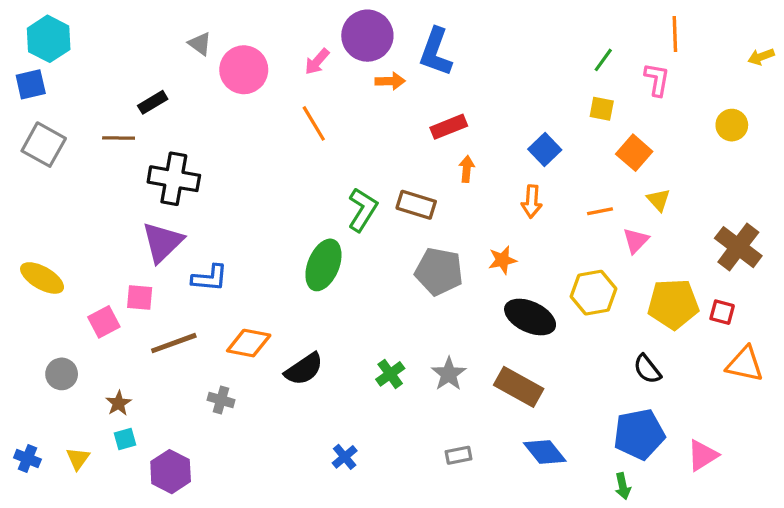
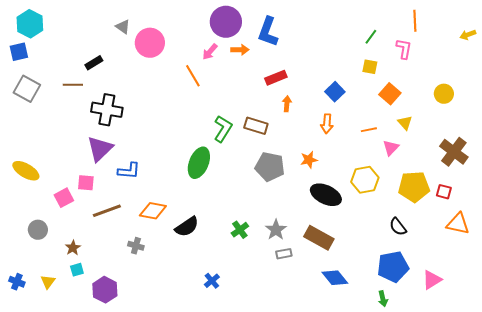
pink arrow: (317, 62) -> (210, 52), moved
yellow circle: (732, 125) -> (444, 94), moved
gray rectangle: (458, 455) -> (284, 254), moved

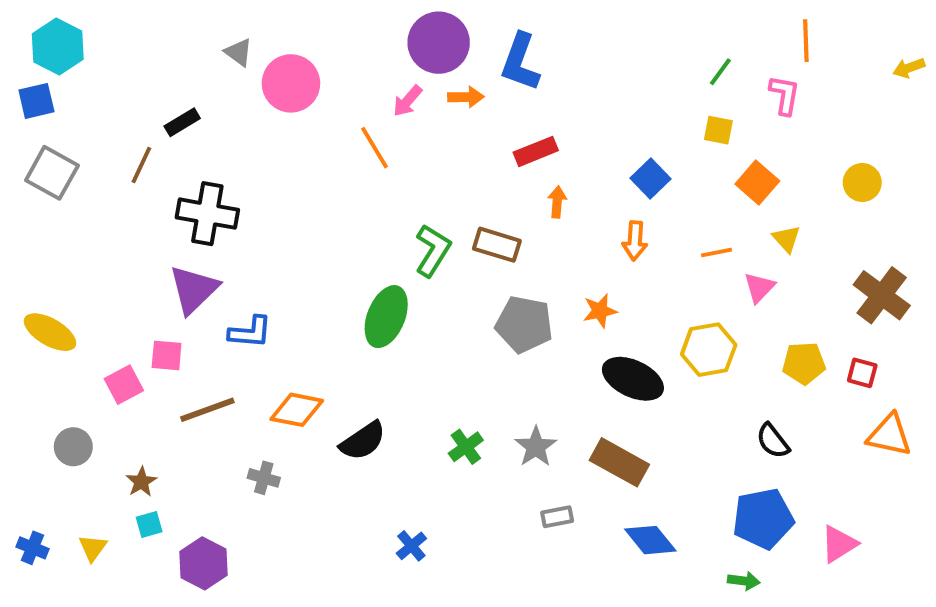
brown line: (73, 85) -> (141, 165), turned -66
yellow pentagon: (414, 187) -> (804, 363), size x0.7
gray rectangle: (284, 254) -> (557, 517), moved
green arrow: (383, 299) -> (744, 581), turned -70

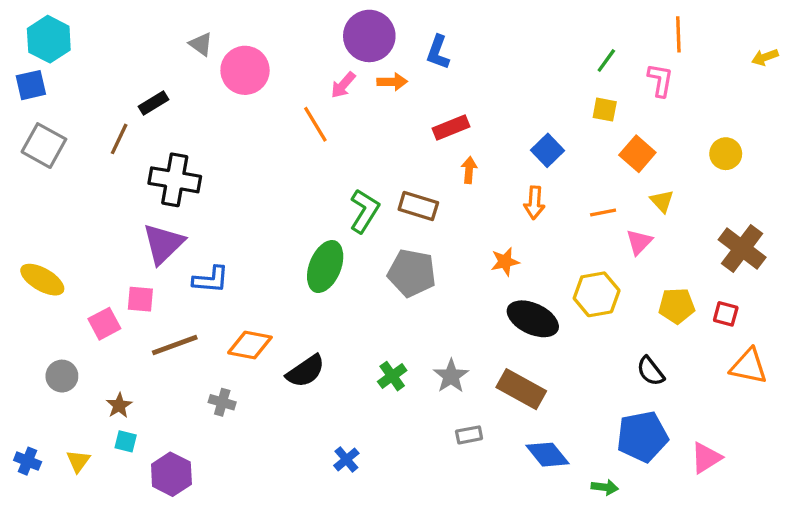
blue L-shape: (520, 62) -> (438, 52), size x0.7
gray pentagon: (524, 324) -> (412, 273), moved
cyan square: (149, 524) -> (126, 441), turned 30
green arrow: (744, 581) -> (605, 487), moved

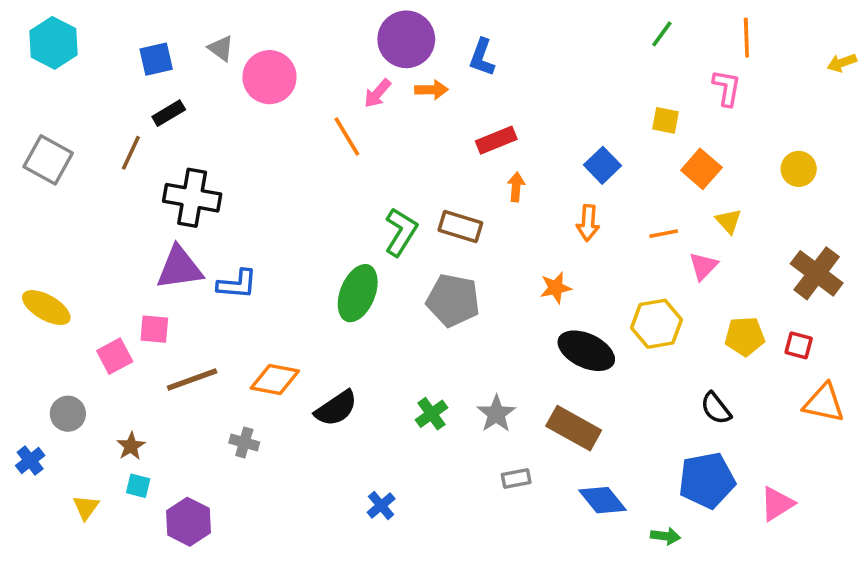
green line: (606, 60) -> (662, 34), moved
blue square: (31, 85) -> (156, 59), moved
purple triangle: (163, 244) -> (179, 268), turned 36
blue L-shape: (211, 280) -> (237, 284), moved
blue cross: (28, 461) -> (30, 461), moved, turned 30

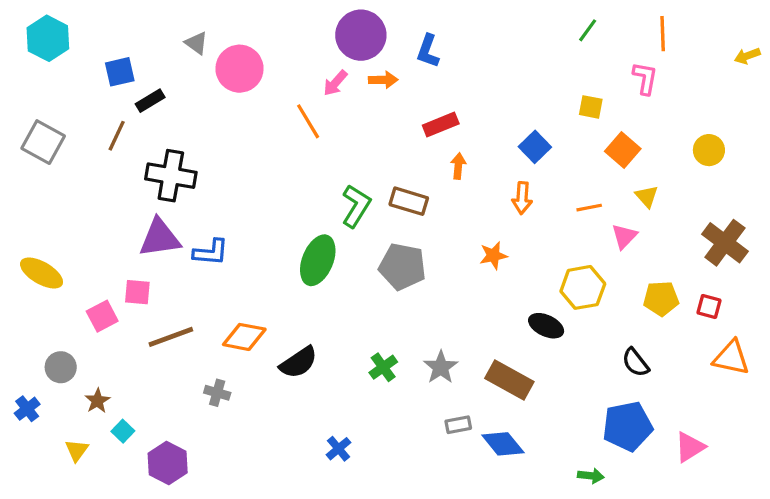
blue square: (156, 59) -> (120, 72), moved
black ellipse: (586, 351) -> (546, 326), moved, size x0.7
brown star: (131, 446) -> (97, 401), moved
cyan square: (138, 486) -> (123, 431), turned 30
blue diamond: (602, 500) -> (503, 444), moved

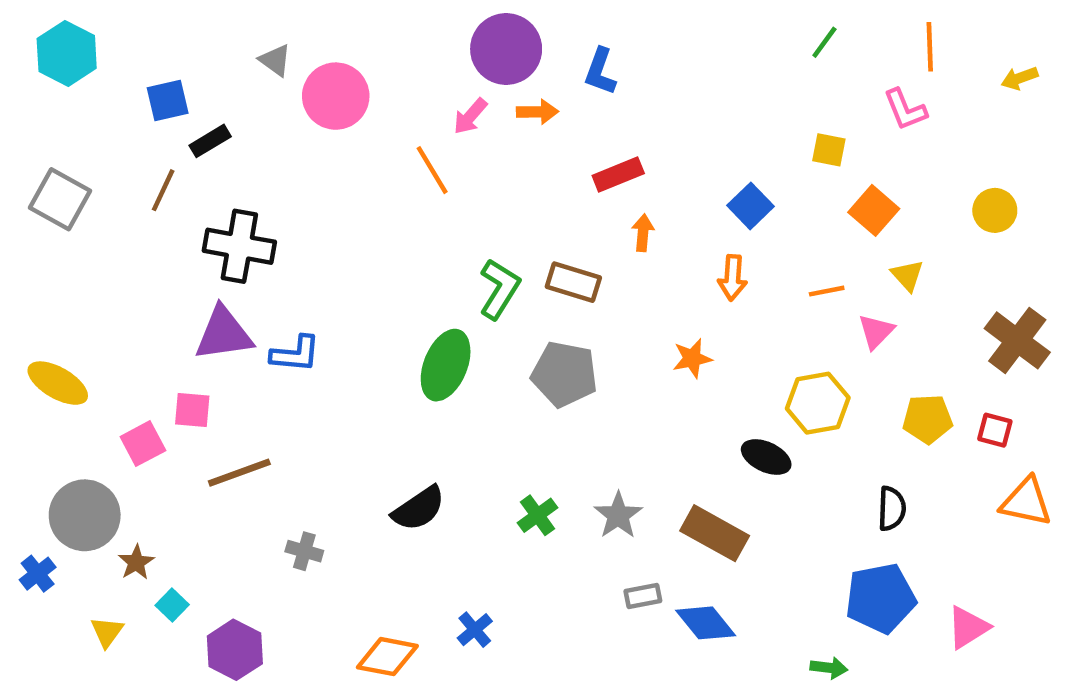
yellow arrow: (747, 56) -> (1019, 78), moved
pink L-shape: (645, 78) -> (905, 110), turned 148
orange diamond: (244, 337) -> (387, 657), moved
black semicircle: (635, 362) -> (892, 509), turned -140
gray circle: (61, 367) -> (85, 515), size x1.6

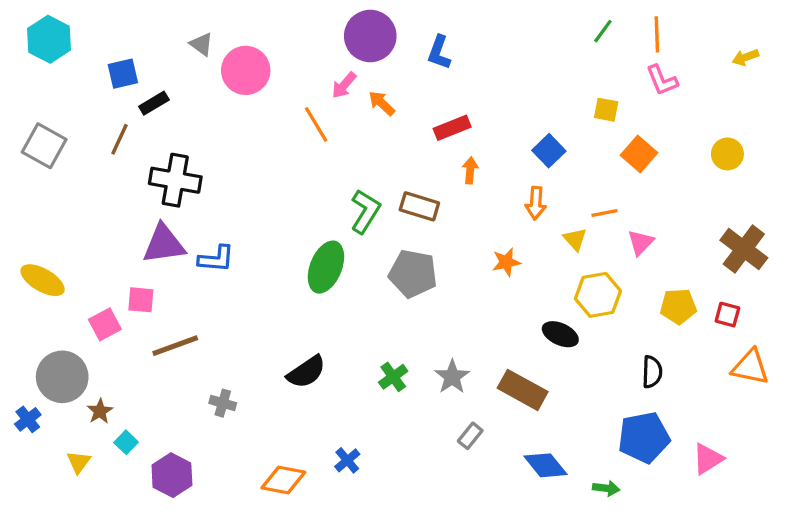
orange line: (930, 47) -> (657, 34), moved
orange arrow: (537, 112) -> (382, 103), moved, turned -136
yellow triangle: (907, 275) -> (575, 239), moved
gray rectangle: (643, 596) -> (470, 436), turned -40
blue diamond: (706, 623) -> (546, 465), moved

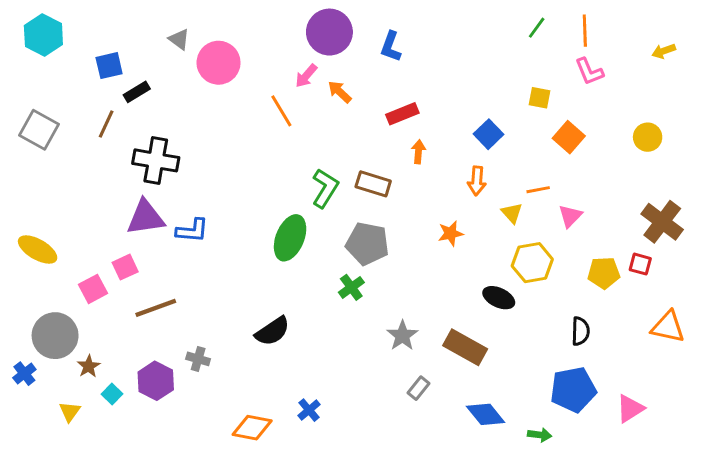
pink square: (141, 300) -> (125, 267), turned -30
red square: (727, 315) -> (640, 264), moved
green cross: (393, 377) -> (351, 287), moved
purple hexagon: (172, 475) -> (156, 381), moved

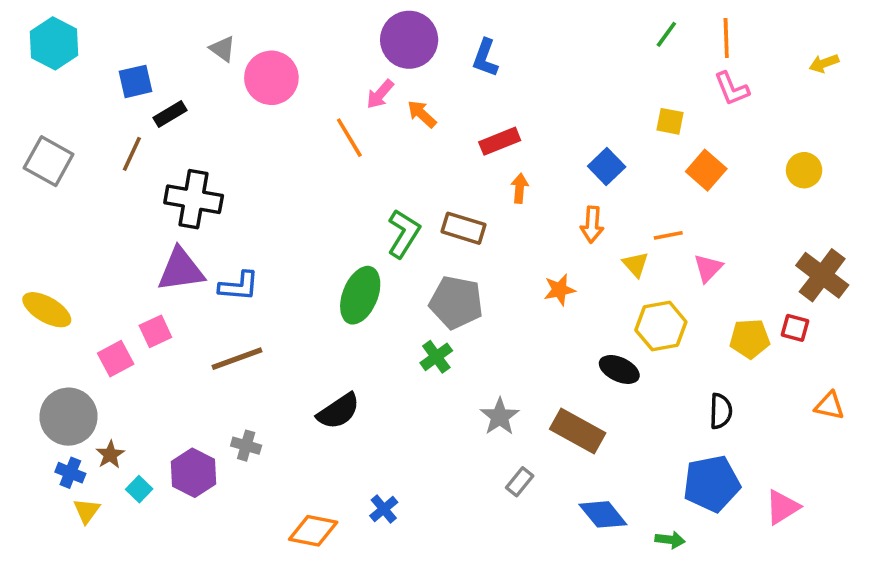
brown line: (156, 308) -> (237, 359), moved
orange triangle: (668, 327) -> (829, 406), size x0.7
blue cross: (24, 374) -> (70, 473), moved, turned -30

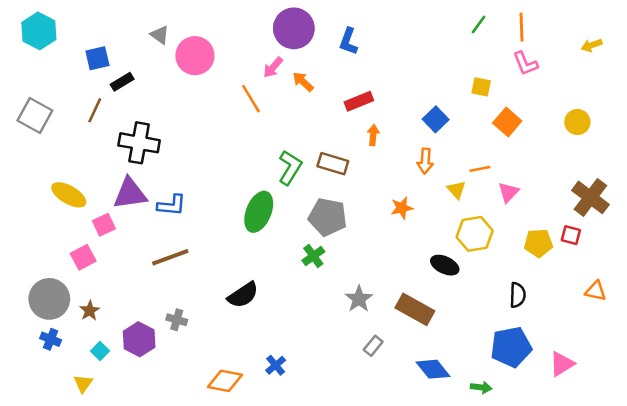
yellow ellipse: (47, 310) -> (69, 195), moved
pink square: (155, 331) -> (104, 225), moved
brown star: (110, 455) -> (90, 311), moved
yellow triangle: (87, 511) -> (83, 383), moved

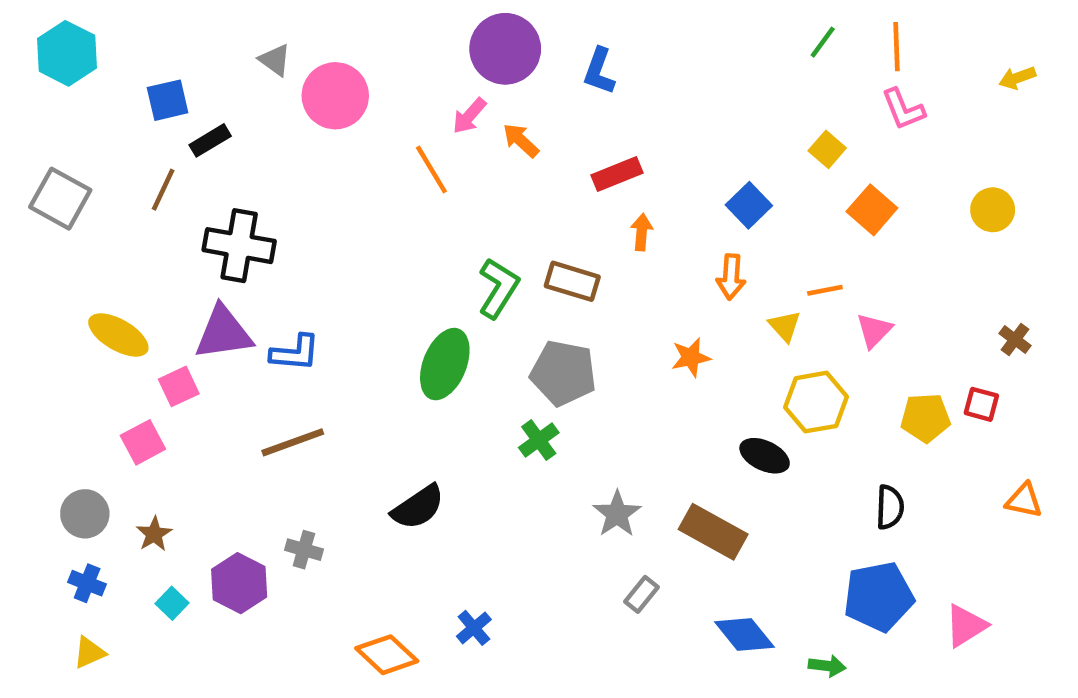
yellow square: (481, 87) -> (827, 149), turned 30
brown cross: (590, 197) -> (1015, 339), size x0.5
gray circle: (49, 299) -> (85, 514), size x0.7
orange diamond: (225, 381) -> (387, 655), turned 32
yellow triangle: (83, 383) -> (89, 652), moved, turned 30

